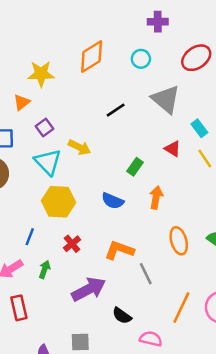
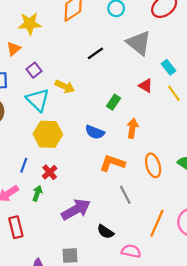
red cross: (72, 244) -> (50, 172), moved
orange L-shape: (119, 250) -> (112, 163), moved

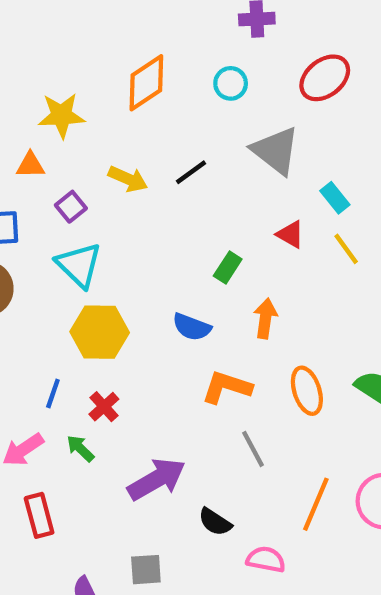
orange triangle: (14, 49) -> (30, 165), turned 40
yellow arrow: (65, 86) -> (128, 179), moved
green arrow: (37, 193) -> (80, 448), turned -64

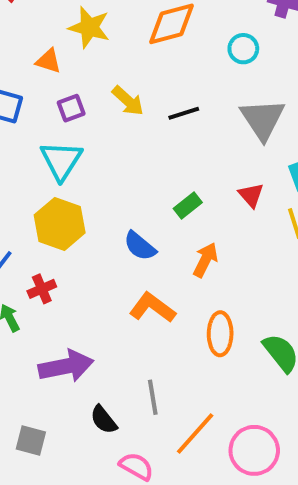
gray line: (253, 449) -> (153, 397), moved

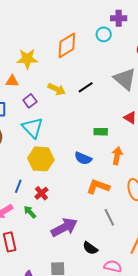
cyan circle: (243, 49) -> (104, 34), moved
green rectangle: (188, 205) -> (101, 132), turned 56
gray line: (153, 397) -> (109, 217), moved

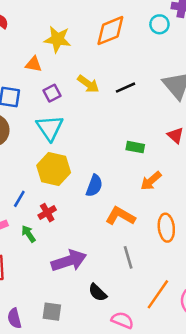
orange arrow: (117, 156) -> (151, 181), turned -150
blue semicircle: (83, 158) -> (94, 186), moved, turned -102

